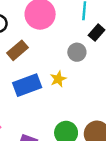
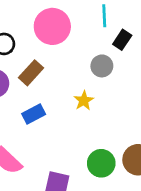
blue rectangle: (27, 85) -> (34, 114), moved, size x0.7

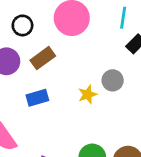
gray circle: (102, 66) -> (113, 80), moved

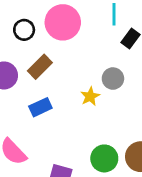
black circle: (22, 25) -> (24, 30), moved

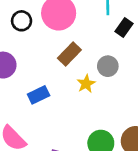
brown rectangle: (40, 67) -> (69, 54), moved

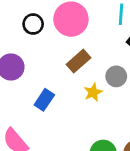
blue rectangle: (39, 95) -> (44, 100), turned -35

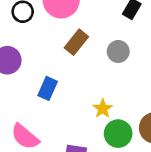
yellow star: (93, 92) -> (103, 109), moved

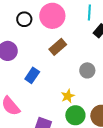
gray circle: (118, 51) -> (87, 70), moved

